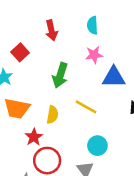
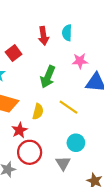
cyan semicircle: (92, 25) -> (67, 33), moved

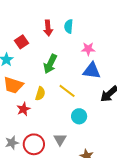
pink star: (80, 61) -> (88, 49), moved
cyan circle: (76, 143) -> (79, 116), moved
red circle: (30, 152) -> (34, 144), moved

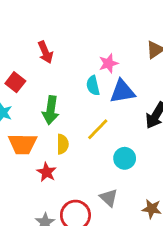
cyan semicircle: (69, 26) -> (93, 86), moved
green arrow: (50, 64) -> (51, 110), moved
yellow line: (67, 91) -> (98, 129), turned -66

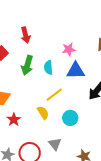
cyan semicircle: (93, 86) -> (48, 67), moved
green arrow: (51, 110) -> (27, 65), moved
yellow semicircle: (63, 144) -> (43, 113), moved, turned -40

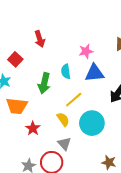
green arrow: (27, 65) -> (44, 83), moved
cyan circle: (70, 118) -> (92, 123), size x1.5
gray triangle: (55, 144) -> (64, 144), moved

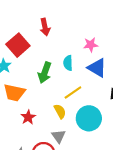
red square: (15, 59) -> (18, 45), size x1.5
blue triangle: (95, 73) -> (97, 68), turned 30

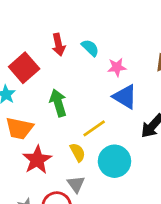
cyan semicircle: (68, 63) -> (90, 48), moved, turned 136
green arrow: (45, 73) -> (58, 103), turned 144
red star: (28, 117) -> (37, 160), size x1.5

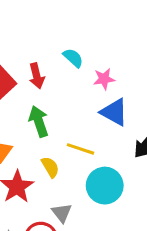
red arrow: (59, 45) -> (37, 76), moved
yellow line: (94, 128) -> (80, 149), turned 55
yellow semicircle: (78, 152) -> (50, 167), moved

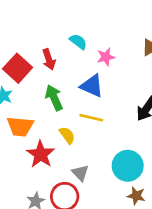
blue triangle: (114, 112) -> (92, 86), moved
cyan circle: (105, 186) -> (128, 166), moved

